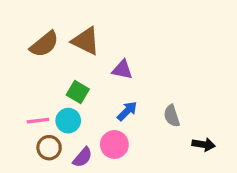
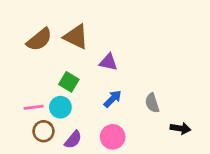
pink circle: (114, 144) -> (113, 137), moved

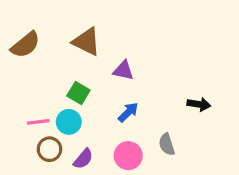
brown semicircle: (39, 39) -> (25, 45), moved
gray semicircle: (152, 103) -> (167, 144), moved
black arrow: (180, 128) -> (199, 104), moved

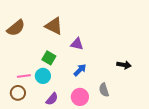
brown circle: (50, 149) -> (18, 93), moved

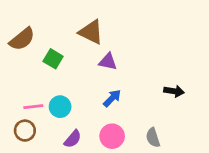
brown triangle: (54, 26) -> (91, 32), moved
green square: (49, 58) -> (53, 59), moved
gray semicircle: (104, 90) -> (153, 138), moved

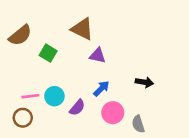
black arrow: (174, 91) -> (144, 82), moved
pink circle: (112, 136) -> (113, 113), moved
purple semicircle: (73, 139) -> (77, 108), moved

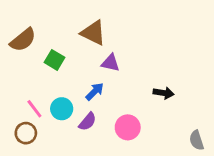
blue arrow: (101, 89) -> (95, 92), moved
pink line: (30, 96) -> (34, 109), turned 60
gray semicircle: (138, 124) -> (197, 140), moved

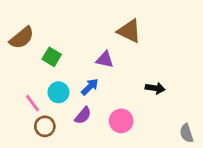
brown triangle: (93, 33) -> (129, 31), moved
cyan circle: (62, 109) -> (58, 92), moved
brown circle: (26, 133) -> (45, 126), moved

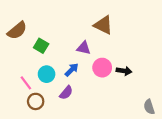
pink circle: (121, 121) -> (102, 68), moved

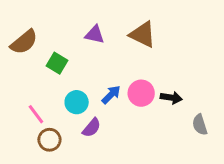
purple triangle: (84, 48) -> (95, 35), moved
blue arrow: (72, 70) -> (111, 95), moved
cyan circle: (47, 74) -> (77, 102), moved
gray semicircle: (149, 107) -> (200, 125), moved

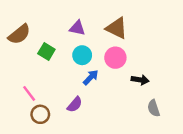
pink circle: (141, 93) -> (115, 58), moved
cyan circle: (77, 102) -> (82, 55), moved
gray semicircle: (200, 125) -> (154, 108), moved

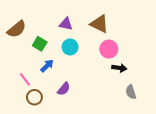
pink circle: (115, 58) -> (109, 49), moved
blue arrow: (91, 77) -> (47, 66), moved

